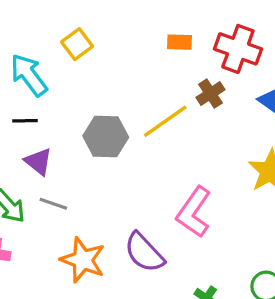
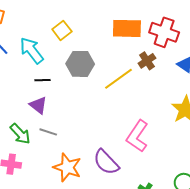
orange rectangle: (180, 42) -> (127, 28), size x1.8
black line: (25, 121) -> (43, 80), moved
gray hexagon: (106, 137) -> (80, 64), moved

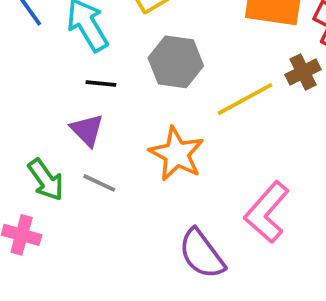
orange star: (67, 167) -> (177, 154), moved

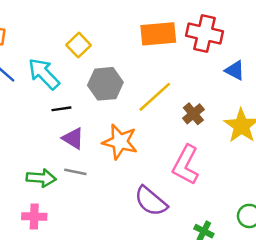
brown cross: (303, 72) -> (193, 114), moved
purple triangle: (87, 130) -> (73, 138), moved
green arrow: (46, 180) -> (41, 178), turned -36

